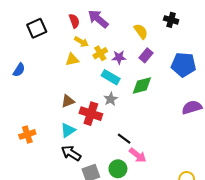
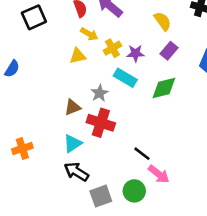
gray star: (111, 99) -> (100, 93), moved

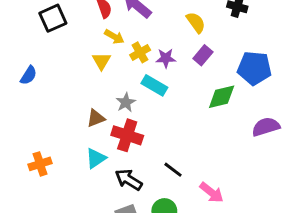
yellow triangle: (78, 56) -> (101, 61), turned -48
green diamond: (164, 88) -> (222, 97), moved
black arrow: (76, 172) -> (129, 180), moved
pink arrow: (159, 174) -> (212, 193), moved

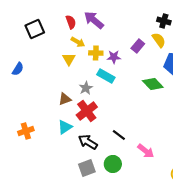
yellow semicircle: (196, 22) -> (159, 40), moved
yellow cross: (140, 52) -> (96, 53), turned 32
purple rectangle: (203, 55) -> (138, 46), moved
green diamond: (222, 97) -> (153, 84), turned 60
red cross: (127, 135) -> (87, 111), turned 35

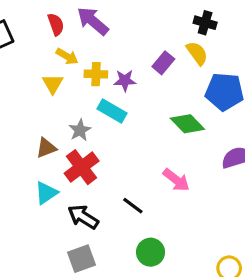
pink arrow: (146, 151) -> (176, 180), moved
green circle: (113, 164) -> (151, 252), moved

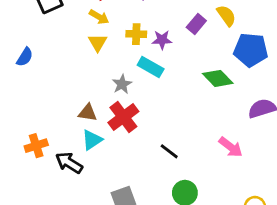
yellow arrow: (67, 56) -> (99, 17), moved
brown triangle: (46, 148) -> (88, 113), moved, turned 30
pink arrow: (176, 180) -> (231, 147), moved
black arrow: (83, 217) -> (69, 163), moved

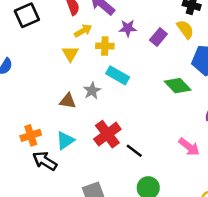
yellow arrow: (99, 17) -> (83, 31), moved, turned -60
purple star: (162, 40) -> (128, 28), moved
brown triangle: (88, 113) -> (68, 101), moved
red cross: (123, 117) -> (107, 134), moved
orange cross: (36, 146) -> (31, 135), moved

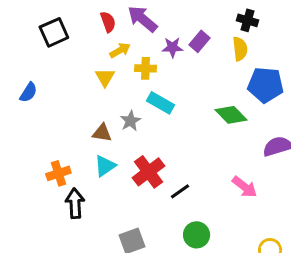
yellow semicircle: (185, 29) -> (240, 49), turned 30
purple rectangle: (158, 37) -> (200, 41), moved
cyan triangle: (65, 140) -> (105, 166), moved
black line: (134, 151) -> (180, 191), turned -72
black arrow: (45, 161) -> (75, 203), turned 55

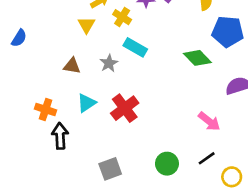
yellow cross: (146, 68) -> (122, 17), turned 30
brown triangle: (102, 133) -> (72, 66), moved
orange cross: (58, 173) -> (45, 109), turned 36
black line: (180, 191) -> (207, 158), moved

